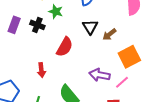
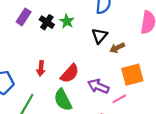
green star: (56, 12) -> (67, 21), moved
red semicircle: (65, 47) -> (70, 74), moved

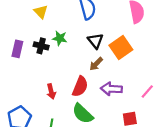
brown arrow: (117, 48) -> (96, 64), moved
orange square: (132, 75) -> (121, 48), moved
pink line: (119, 99) -> (147, 92), moved

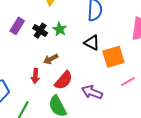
black triangle: (95, 41) -> (92, 43), turned -42
brown arrow: (96, 64) -> (51, 59), moved
pink line: (147, 92) -> (128, 82), moved

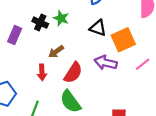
purple rectangle: (17, 26) -> (15, 35), moved
purple arrow: (92, 92) -> (106, 63), moved

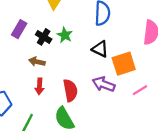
purple rectangle: (15, 35) -> (19, 29), moved
brown arrow: (56, 52) -> (37, 62), moved, turned 42
red semicircle: (73, 73) -> (70, 90), turned -50

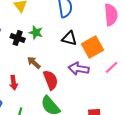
brown arrow: (37, 62) -> (34, 63), moved, turned 40
red arrow: (40, 86) -> (14, 83), moved

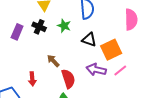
green star: (36, 33) -> (64, 26), moved
black cross: (18, 38) -> (39, 27), moved
pink line: (112, 67) -> (120, 71), moved

